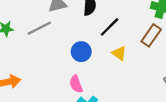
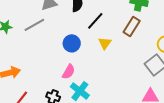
yellow triangle: (119, 53) -> (105, 43), turned 32
pink semicircle: (76, 84) -> (69, 72), turned -126

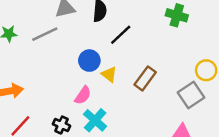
brown rectangle: (132, 26) -> (145, 78), moved
yellow triangle: (105, 43) -> (109, 74), moved, turned -32

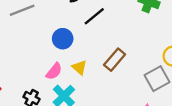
yellow triangle: (109, 74) -> (79, 67), moved

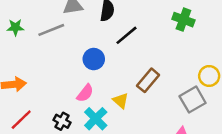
yellow triangle: (79, 67) -> (121, 101), moved

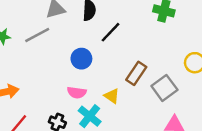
pink semicircle: (85, 93) -> (77, 93), turned 66
gray square: (193, 100) -> (164, 88), moved

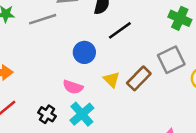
gray square: (164, 88) -> (171, 60), moved
yellow triangle: (112, 96) -> (111, 80), moved

